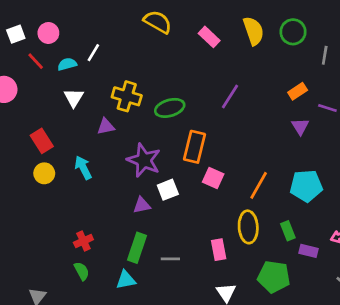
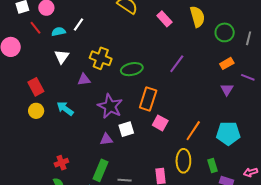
green circle: (293, 32) -> (225, 32), moved
cyan arrow: (83, 168) -> (65, 109), turned -30

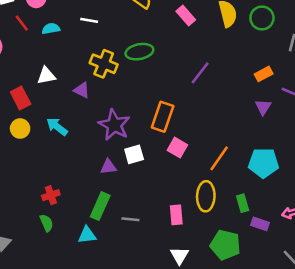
white line: (78, 24) -> (89, 20), moved, turned 64
green circle: (225, 32) -> (262, 18), moved
white triangle: (62, 57) -> (46, 76), moved, turned 42
green ellipse: (132, 69) -> (139, 52), moved
purple triangle: (84, 79) -> (82, 90), turned 32

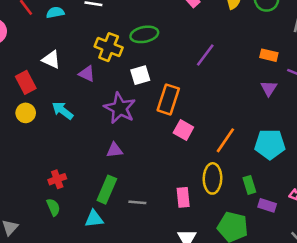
orange rectangle: (264, 74) -> (269, 55), turned 42
white triangle: (46, 76) -> (51, 60), turned 36
white square: (134, 154) -> (140, 75), moved

